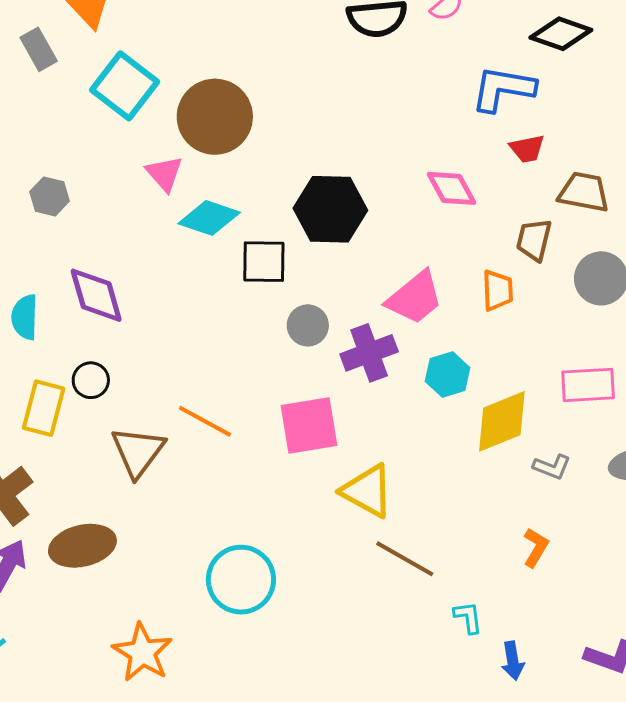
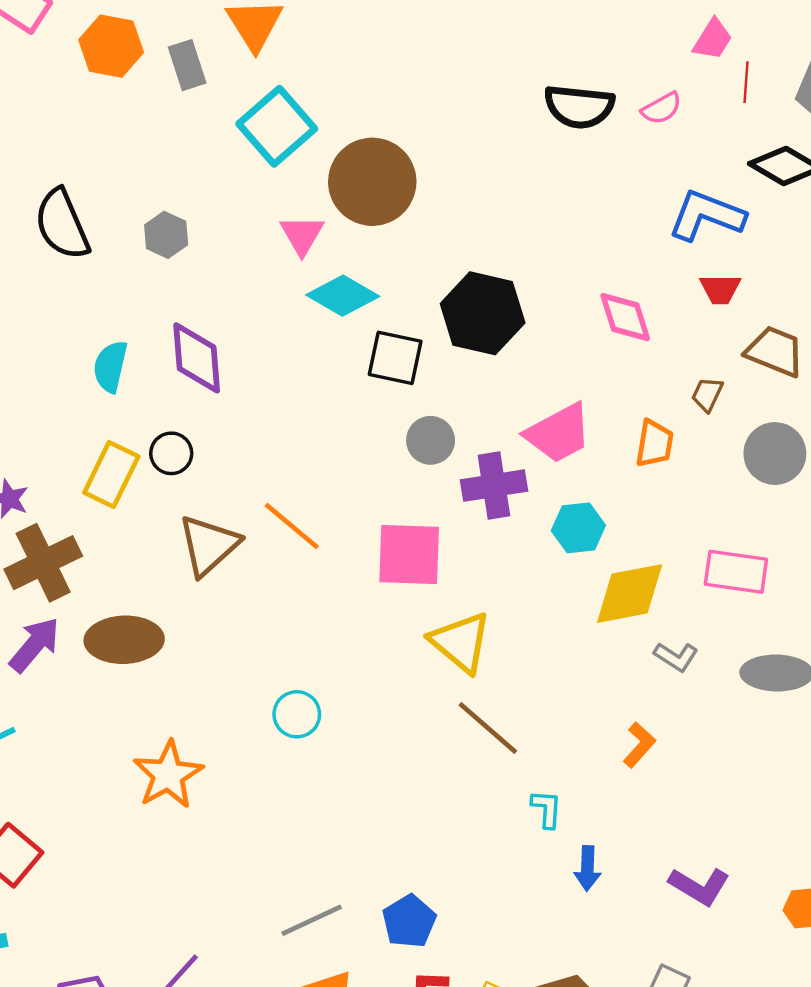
brown trapezoid: (534, 240) -> (707, 394), size x0.7
cyan circle: (241, 580) -> (297, 714), size x0.6

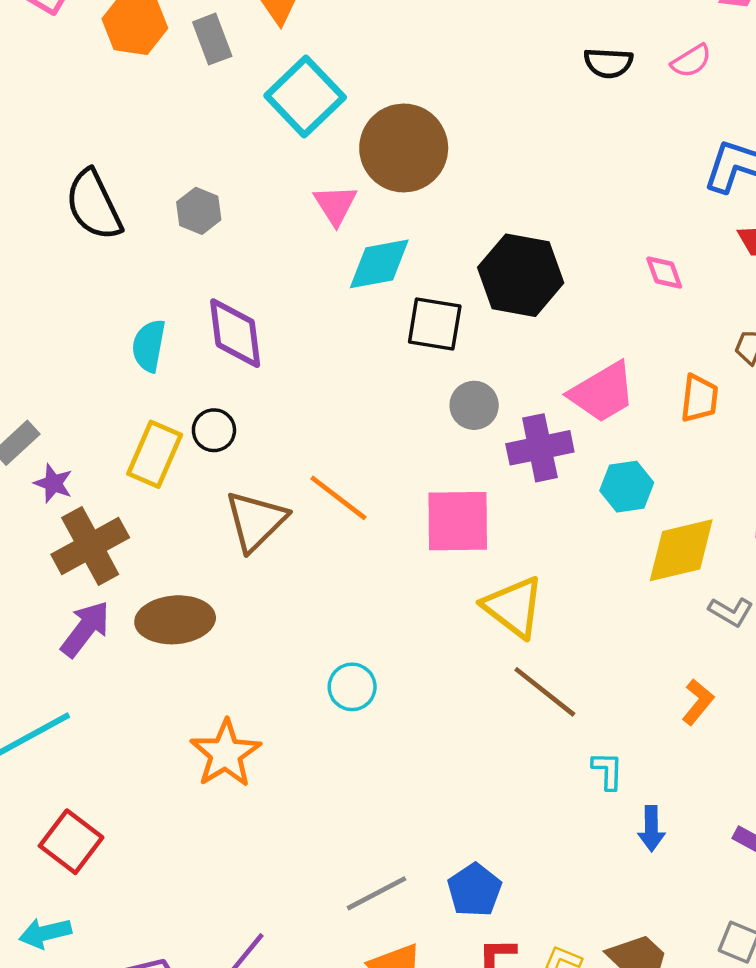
black semicircle: (579, 107) -> (608, 63), size x0.7
cyan diamond: (343, 296) -> (379, 264), turned -38
pink diamond: (625, 317) -> (664, 273), size x0.7

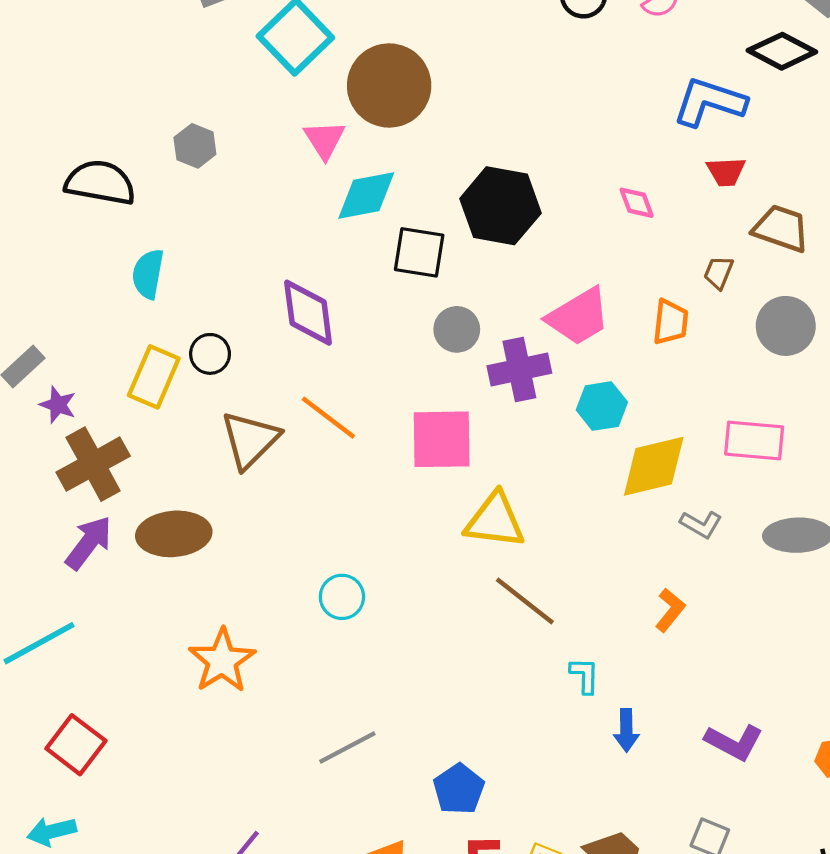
black semicircle: (94, 205) -> (100, 183), moved, turned 126
purple diamond: (235, 333) -> (308, 313), moved
yellow triangle: (514, 607) -> (495, 521), turned -30
gray line: (376, 893) -> (347, 747), moved

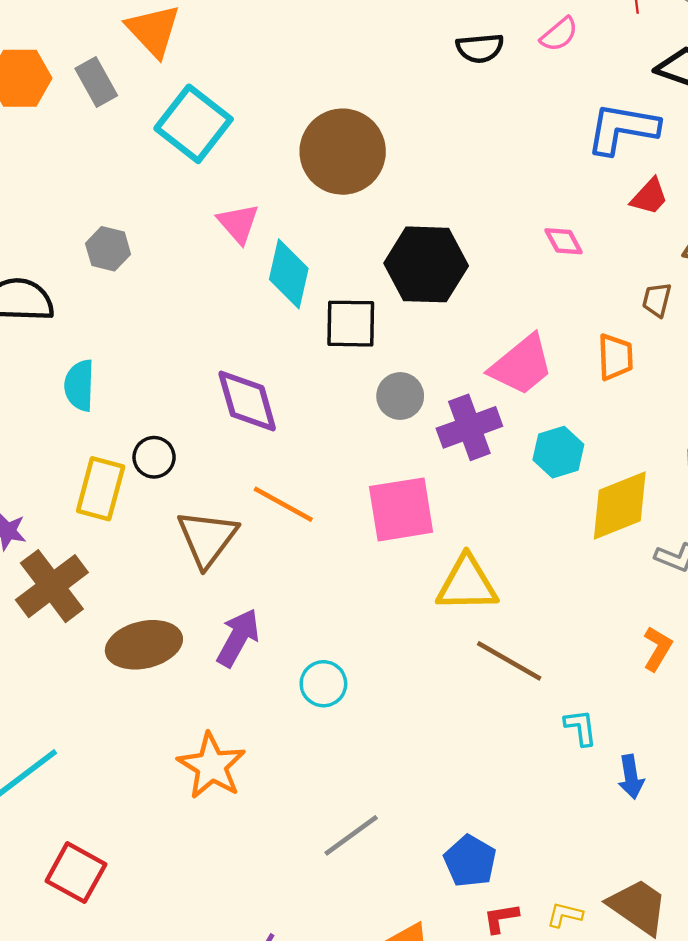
brown circle: (389, 85) -> (343, 152), moved
red trapezoid: (726, 172) -> (649, 197), turned -36
cyan diamond: (366, 195) -> (289, 274), turned -58
purple arrow: (89, 543) -> (238, 638), moved

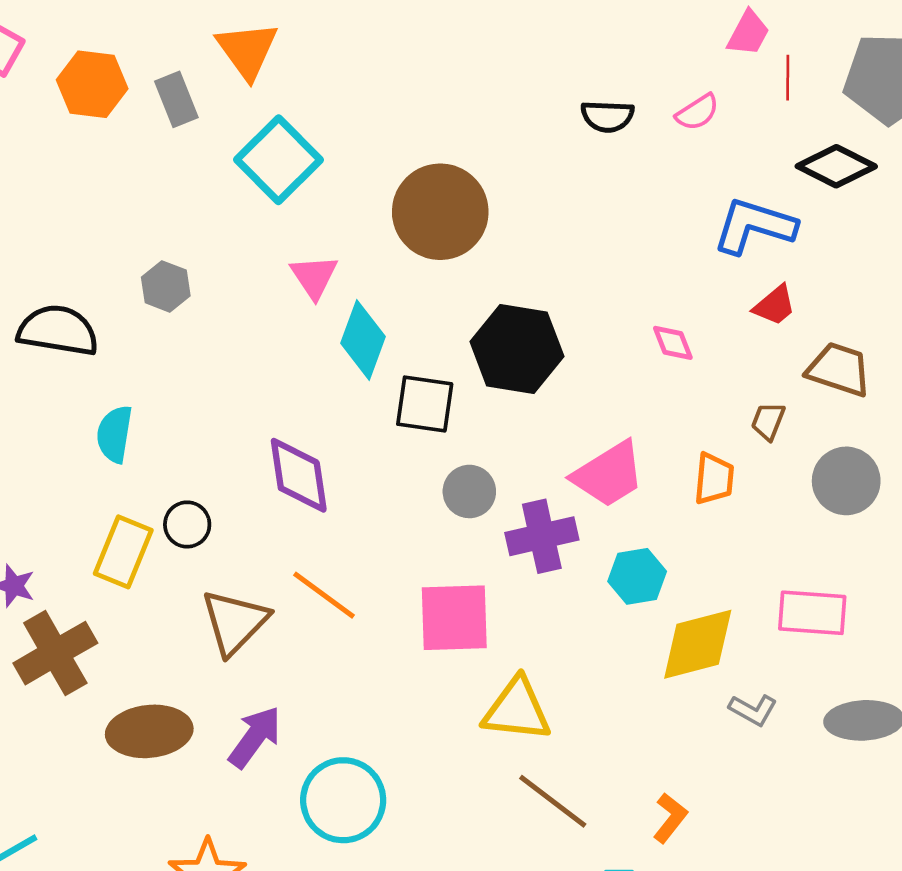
orange L-shape: (658, 649) -> (670, 818), moved
cyan circle: (323, 684) -> (343, 800), size x1.6

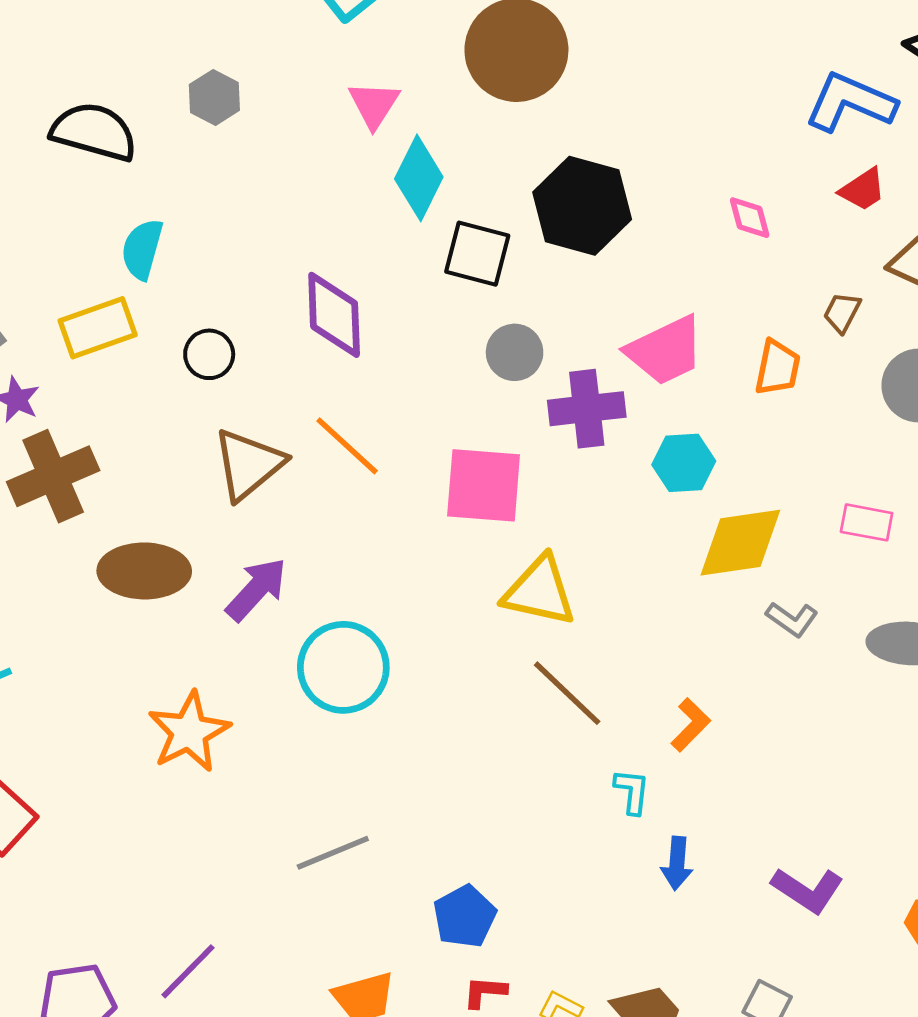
yellow rectangle: (123, 552) -> (98, 328), moved, turned 42
pink rectangle: (812, 613) -> (867, 522), size x0.7

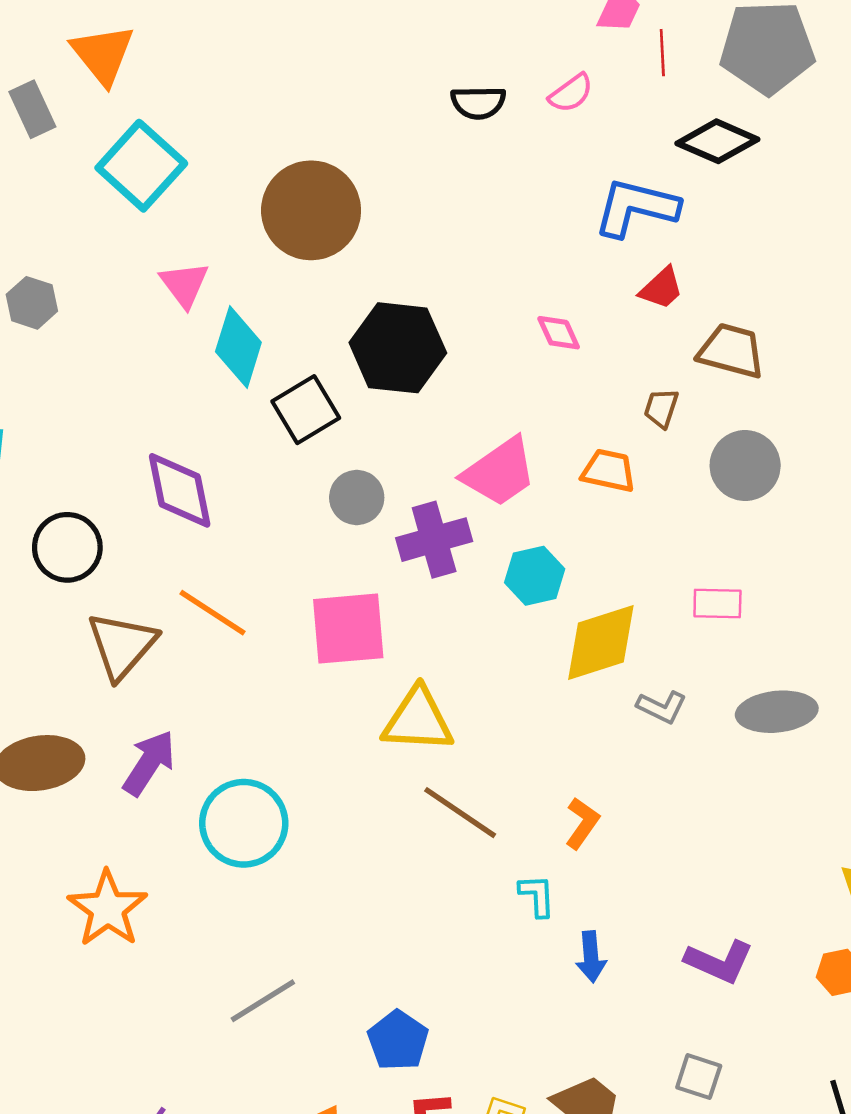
black square: (477, 254) -> (306, 410), turned -36
black circle: (209, 354) -> (67, 547), size x1.4
orange trapezoid: (778, 368) -> (609, 471), turned -80

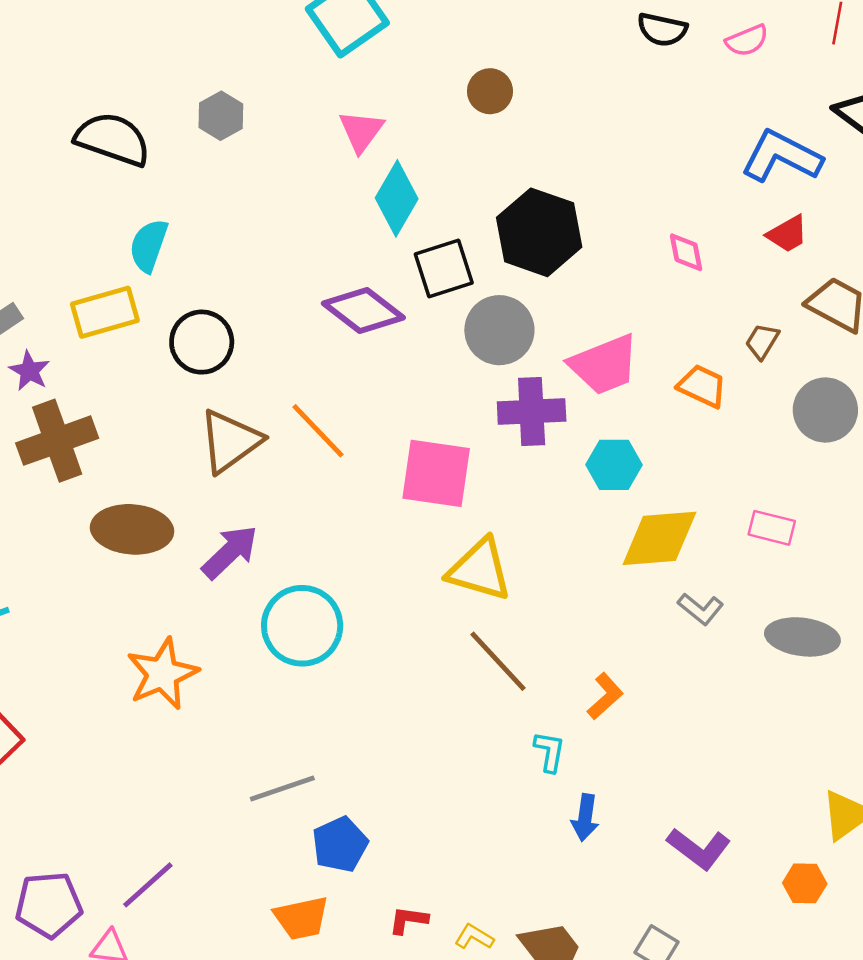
brown circle: (311, 210) -> (490, 91), size x0.5
purple diamond: (180, 490) -> (363, 311), moved, turned -54
gray circle: (357, 497) -> (499, 330), moved, size x1.4
blue pentagon: (398, 1040) -> (340, 844), moved

